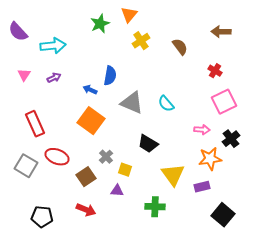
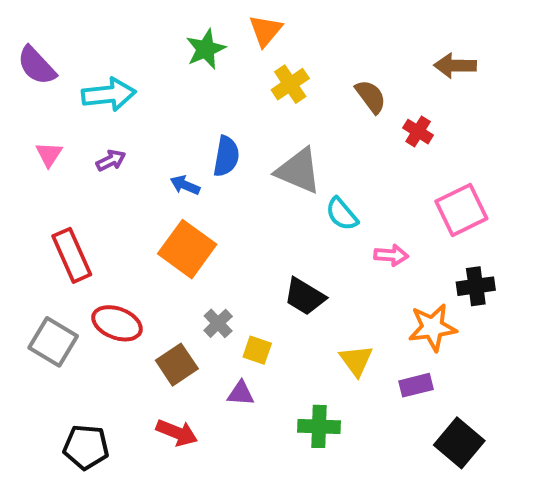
red cross: (215, 71) -> (418, 132), moved
gray triangle: (132, 103) -> (298, 171), moved
pink arrow: (202, 130) -> (391, 255), moved
black cross: (231, 139) -> (476, 286), turned 30
yellow triangle: (173, 175) -> (356, 360), size x0.7

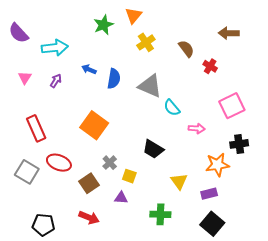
purple arrow: (111, 160) -> (56, 81), turned -32
blue arrow: (185, 185) -> (89, 69), moved
black square: (459, 443) -> (212, 224), moved

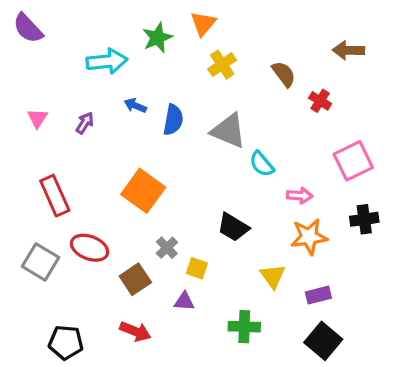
purple semicircle: (19, 33) -> (28, 28), moved
cyan arrow: (55, 48) -> (107, 61), moved
orange star: (217, 165) -> (309, 237), moved

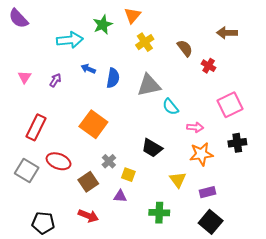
gray triangle: (228, 131) -> (149, 85), turned -35
red rectangle: (55, 196) -> (36, 127), turned 50

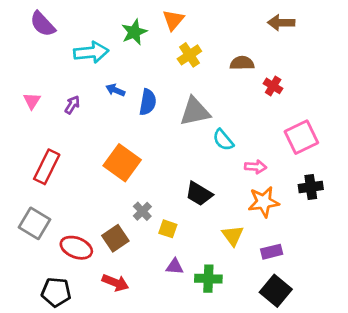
purple semicircle: (18, 18) -> (43, 24), moved
brown arrow: (227, 33) -> (281, 23), moved
brown semicircle: (185, 48) -> (242, 63), turned -54
red ellipse: (59, 161) -> (76, 248), moved
purple triangle: (120, 196) -> (175, 267), moved

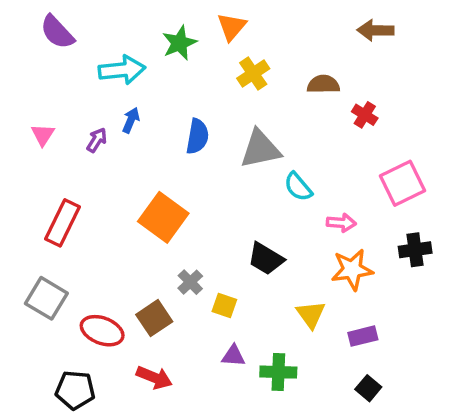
blue arrow: (115, 90) -> (131, 120), moved, turned 90
black square: (276, 291) -> (368, 388), size x0.6

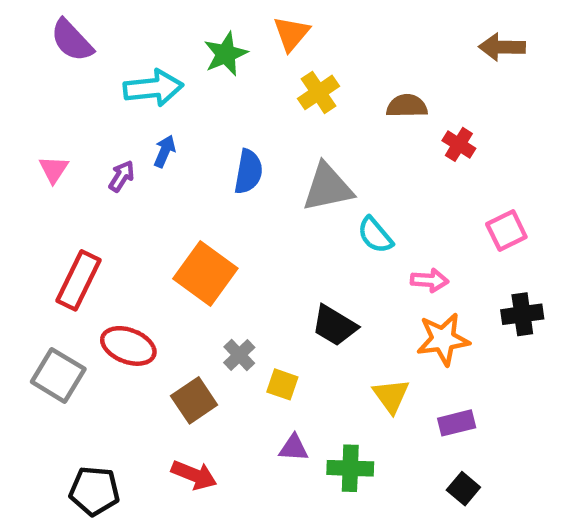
brown arrow: (375, 30) -> (502, 47), moved
pink square: (402, 183) -> (506, 231), size x0.7
red ellipse: (102, 331) -> (128, 346), moved

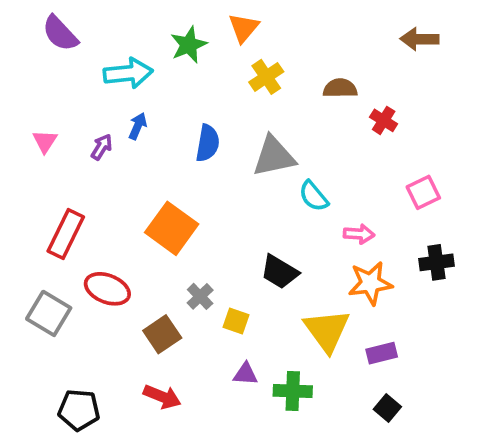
yellow triangle: (391, 396) -> (327, 330), size x1.5

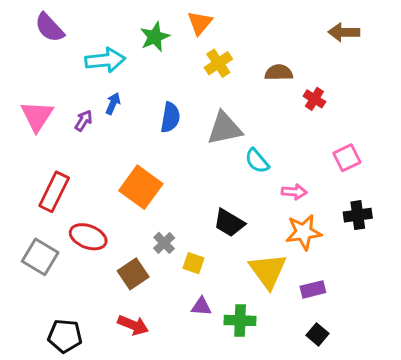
pink triangle: (45, 141) -> (37, 116), size x1.6

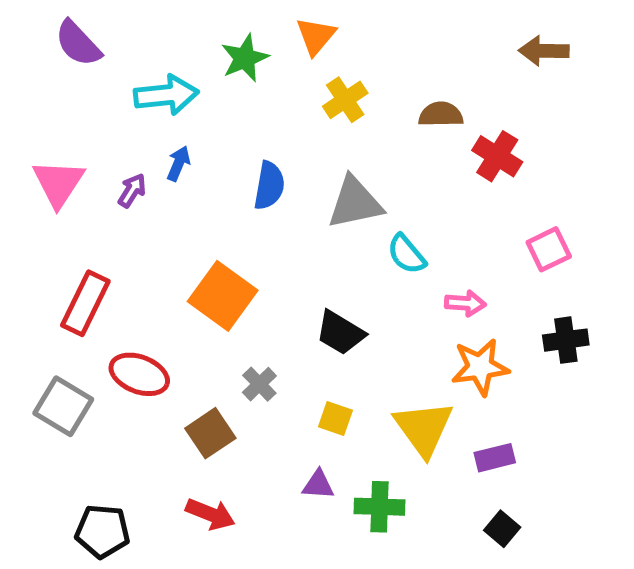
red cross: (314, 99) -> (497, 156), size x1.4
black trapezoid: (229, 223) -> (340, 333), moved
yellow square: (194, 263) -> (335, 418), moved

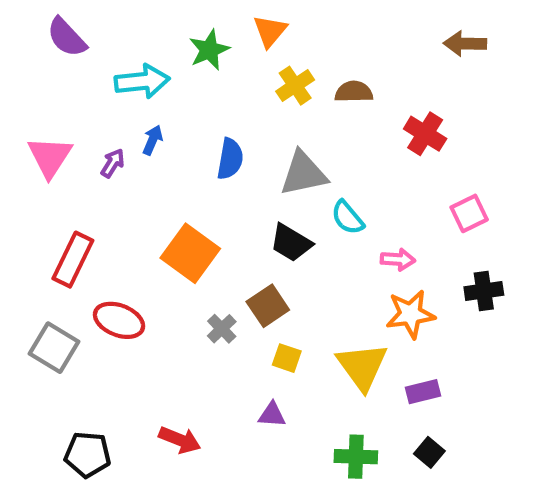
brown semicircle: (441, 114) -> (354, 92), moved
black trapezoid: (340, 333) -> (291, 243), moved
brown square: (210, 433) -> (268, 306), moved
green cross: (380, 507) -> (356, 457), moved

